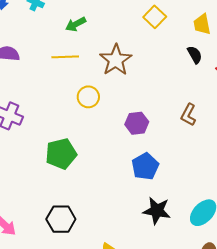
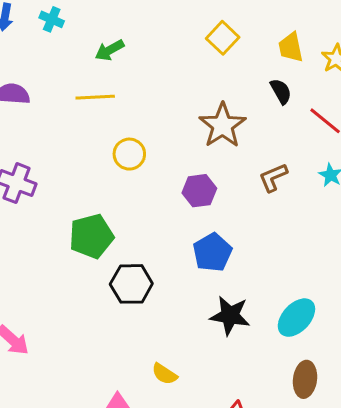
brown star: (116, 60) -> (222, 125), moved
brown L-shape: (188, 115) -> (273, 177), turned 40
black hexagon: (61, 219) -> (131, 284), moved

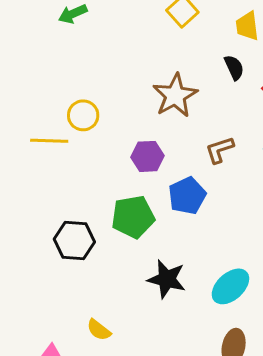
yellow line: (95, 97) -> (49, 141), moved
green pentagon: (91, 236) -> (133, 217), moved
blue pentagon: (212, 252) -> (187, 196), moved

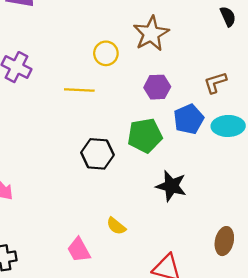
brown star: (175, 96) -> (151, 34), moved
yellow line: (49, 141) -> (79, 90), moved
cyan ellipse: (230, 286) -> (228, 126), moved, turned 40

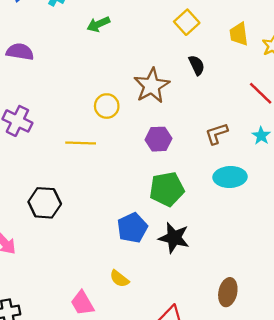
black semicircle: (228, 17) -> (197, 65), moved
blue pentagon: (189, 119) -> (132, 228), moved
green pentagon: (145, 135) -> (167, 189), moved
black hexagon: (97, 154) -> (45, 203), moved

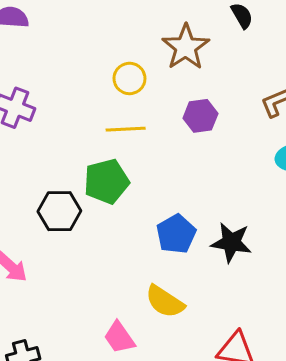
yellow line: (81, 143) -> (126, 129), moved
green pentagon: (167, 189) -> (106, 181), moved
yellow semicircle: (119, 279) -> (165, 302), size x1.5

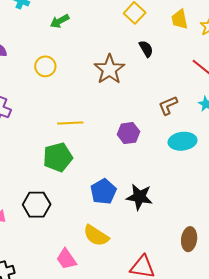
yellow circle: (129, 78) -> (45, 66), moved
purple hexagon: (200, 116) -> (128, 133), moved
black hexagon: (59, 211) -> (37, 205), moved

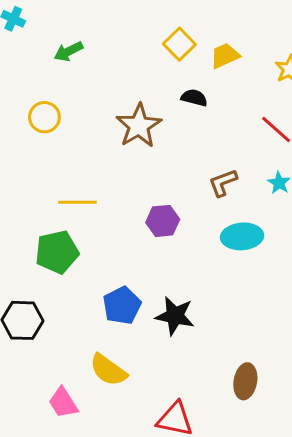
yellow trapezoid: (180, 19) -> (225, 56), moved, turned 75
black semicircle: (146, 49) -> (194, 98), turned -48

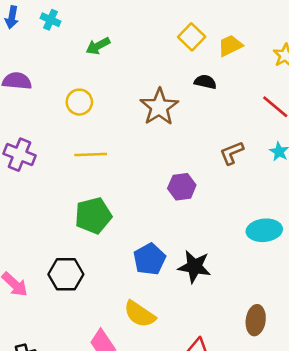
yellow line: (78, 202) -> (91, 154), moved
cyan ellipse: (242, 236) -> (264, 230), moved

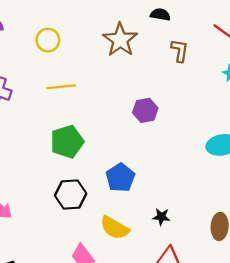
brown L-shape: (232, 153) -> (180, 51), moved, turned 125
black star: (194, 267) -> (161, 217), moved, size x0.6
black hexagon: (66, 274) -> (71, 195), moved

